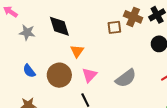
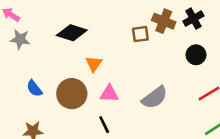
black diamond: (59, 26) -> (72, 33), turned -55
gray star: (27, 32) -> (20, 39), moved
pink triangle: (89, 75) -> (109, 94), turned 49

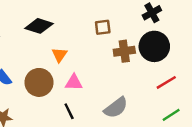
brown cross: (164, 21) -> (124, 51), moved, turned -30
black circle: (196, 55) -> (154, 46), size x1.6
gray semicircle: (155, 97) -> (116, 108), moved

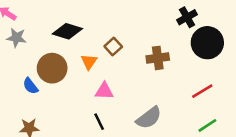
brown square: (103, 27) -> (113, 47), moved, turned -35
black circle: (154, 46) -> (207, 43), moved
brown circle: (39, 82) -> (52, 68), moved

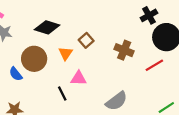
brown cross: (158, 58) -> (124, 50), turned 30
red line: (202, 91) -> (154, 65), moved
black line: (99, 122) -> (62, 93), moved

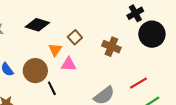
brown circle: (34, 59) -> (35, 71), moved
red line: (154, 65) -> (138, 83), moved
pink triangle: (79, 78) -> (69, 64), moved

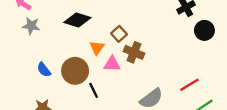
black circle: (152, 34) -> (204, 30), size x0.7
brown cross: (111, 47) -> (134, 52), moved

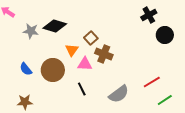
gray star: (31, 26) -> (31, 31), moved
black line: (94, 90) -> (82, 89), moved

